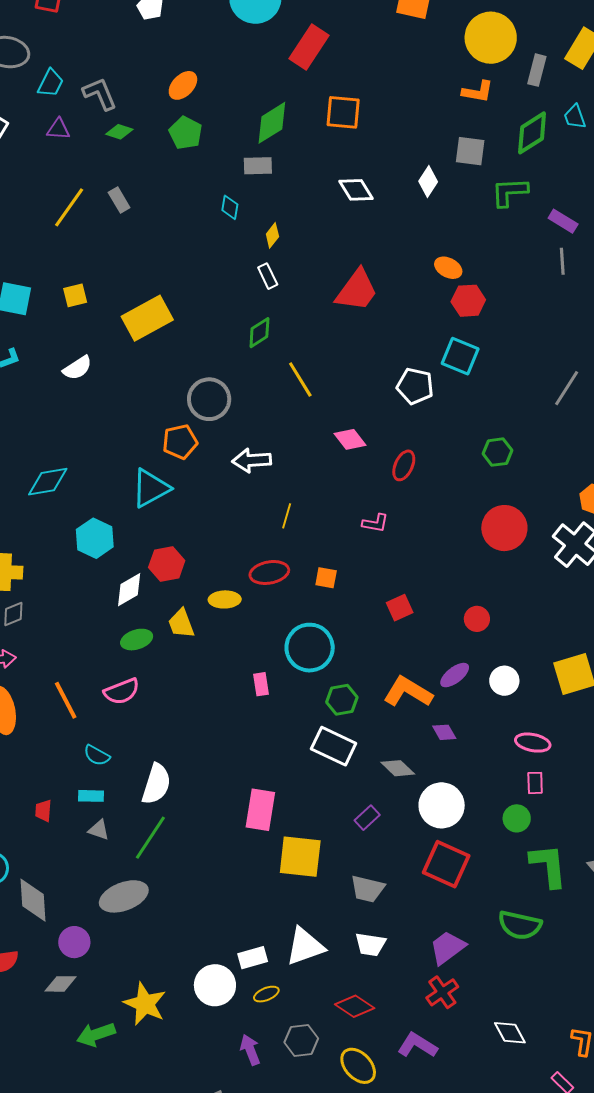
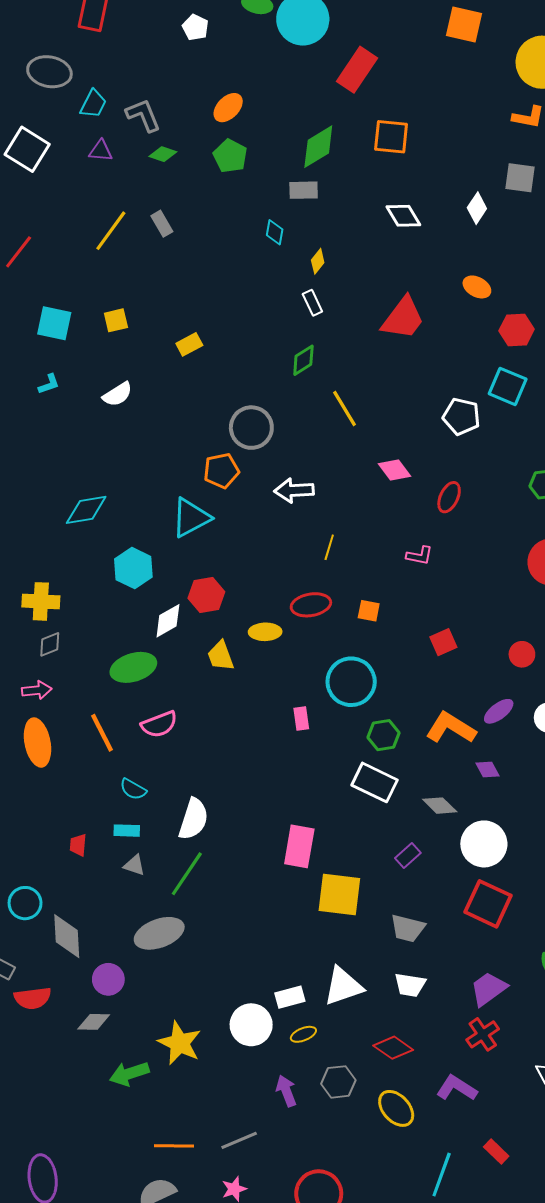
orange ellipse: (448, 268) -> (477, 287), moved
yellow rectangle: (147, 318) -> (189, 344), size x0.5
green ellipse: (137, 640) -> (133, 667), moved, size x1.4

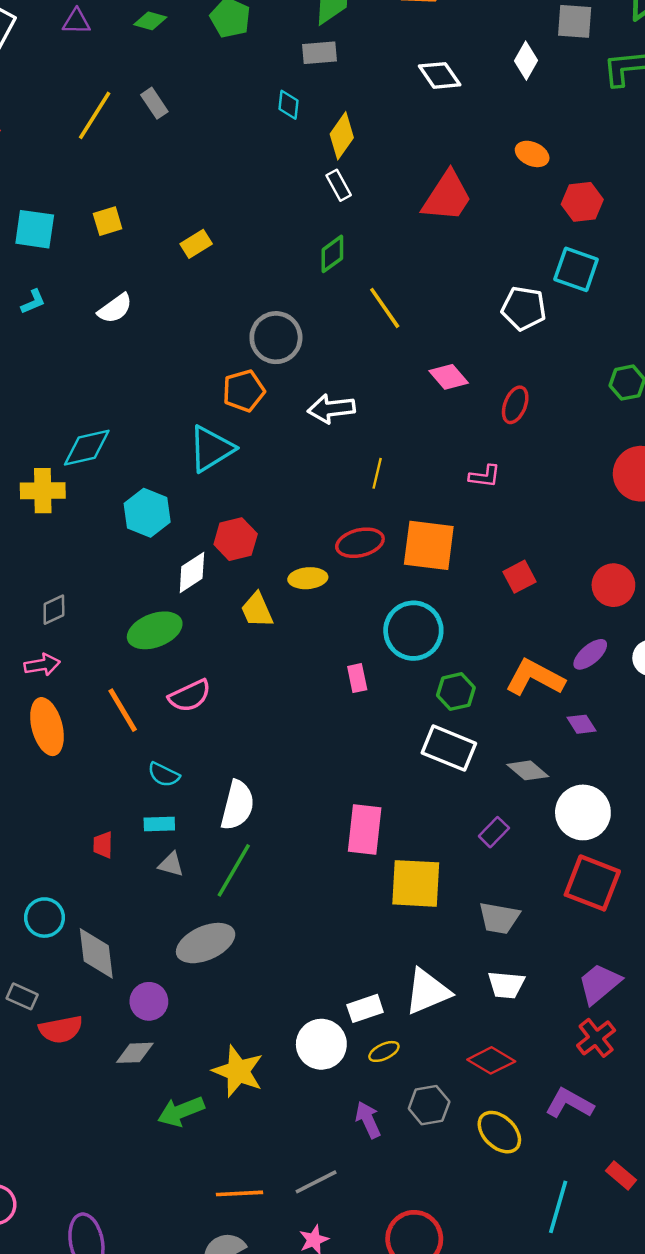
yellow diamond: (318, 261) -> (342, 136), size x1.5
yellow cross: (41, 601) -> (43, 491), moved
orange square: (369, 611) -> (429, 545), size x2.0
red circle: (522, 654) -> (613, 585), size x1.4

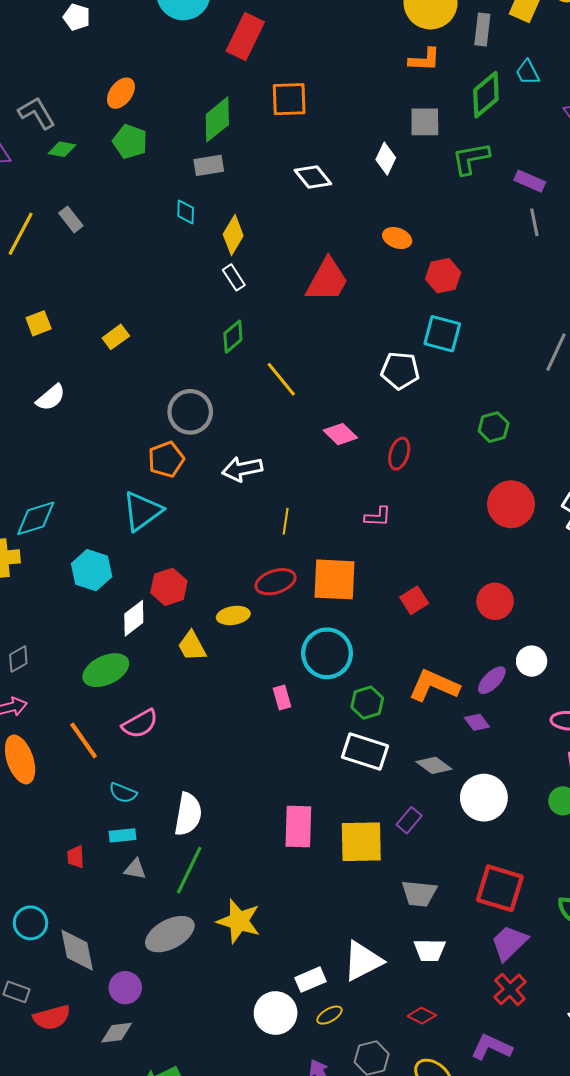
purple ellipse: (590, 654) -> (492, 680), moved
yellow square: (416, 883) -> (361, 842), moved
red square: (592, 883) -> (500, 888), moved
red diamond: (491, 1060) -> (422, 1016), size x0.7
yellow star: (238, 1071) -> (239, 921), moved

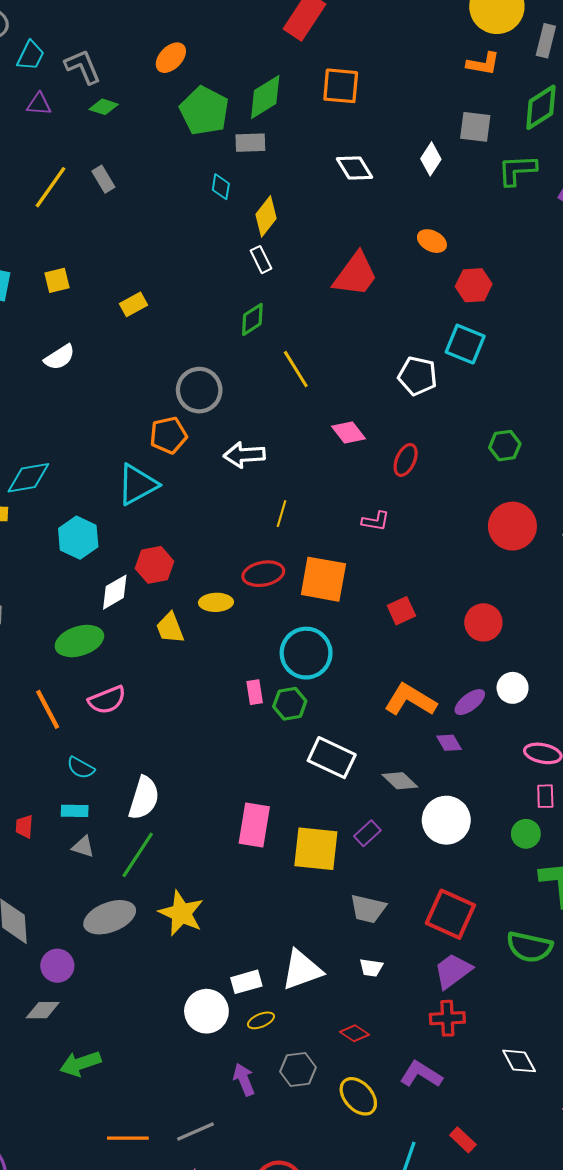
green pentagon: (130, 141) -> (204, 111), moved, size x1.4
green hexagon: (367, 703) -> (290, 704), moved
white trapezoid: (430, 950) -> (371, 968), size x0.7
red cross: (510, 989) -> (447, 1018), turned 32

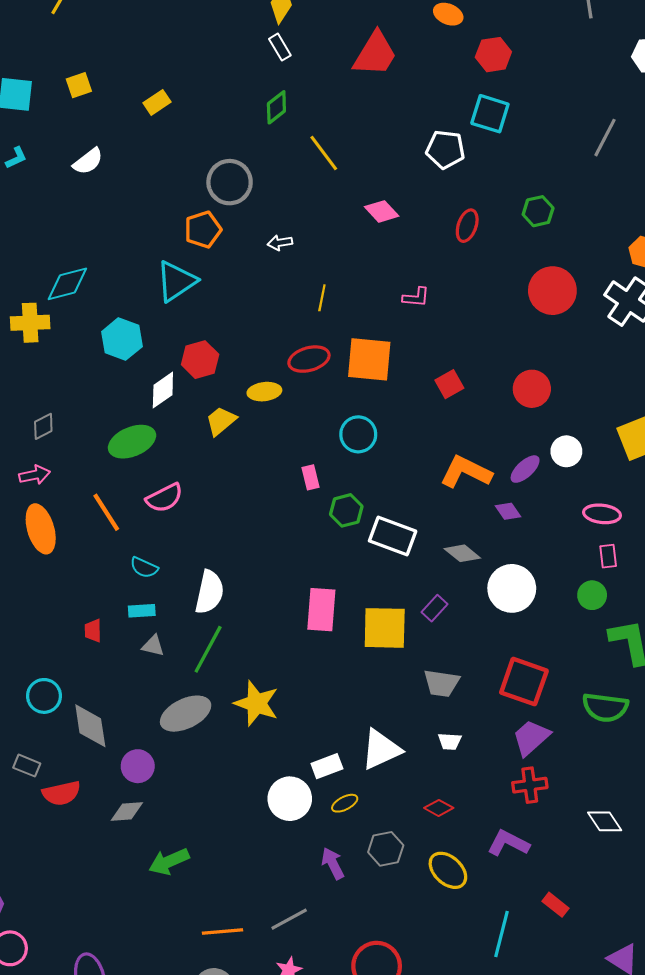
white arrow: (244, 455) -> (280, 243), size x0.6
red ellipse: (406, 460) -> (467, 226), moved
yellow trapezoid: (170, 628) -> (221, 421), turned 76
cyan circle: (306, 653) -> (358, 434), size x0.7
green hexagon: (290, 704) -> (346, 510), moved

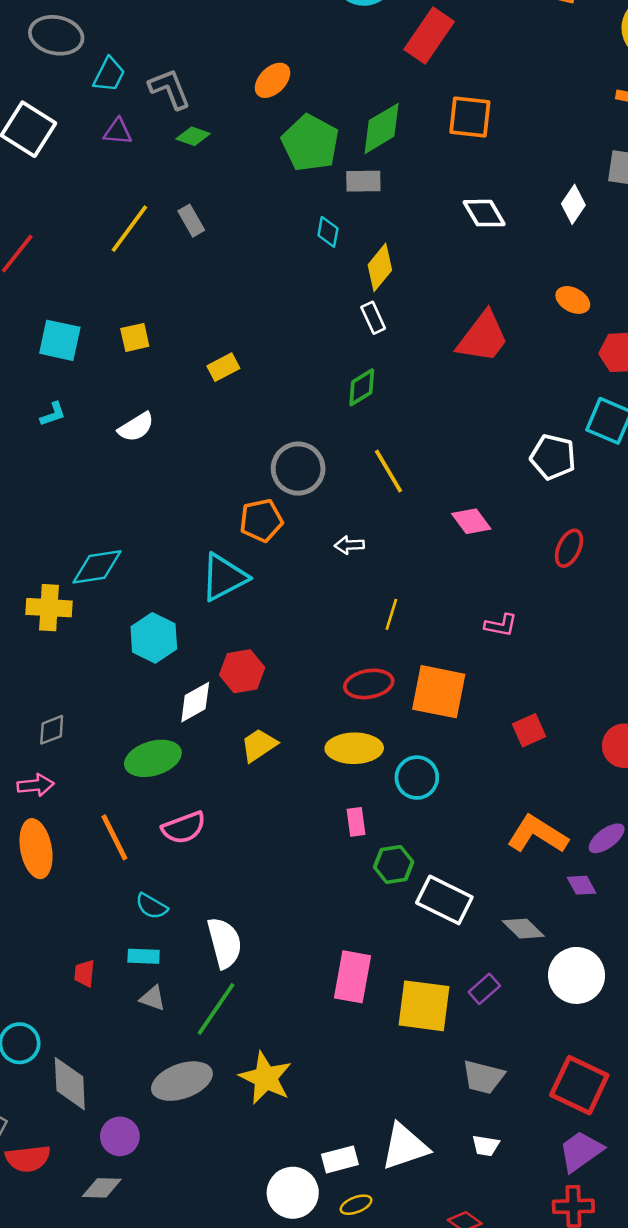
yellow line: (324, 153) -> (389, 471), moved
yellow ellipse: (264, 392) -> (354, 748), moved, size x1.4
white semicircle: (209, 592) -> (225, 943), turned -33

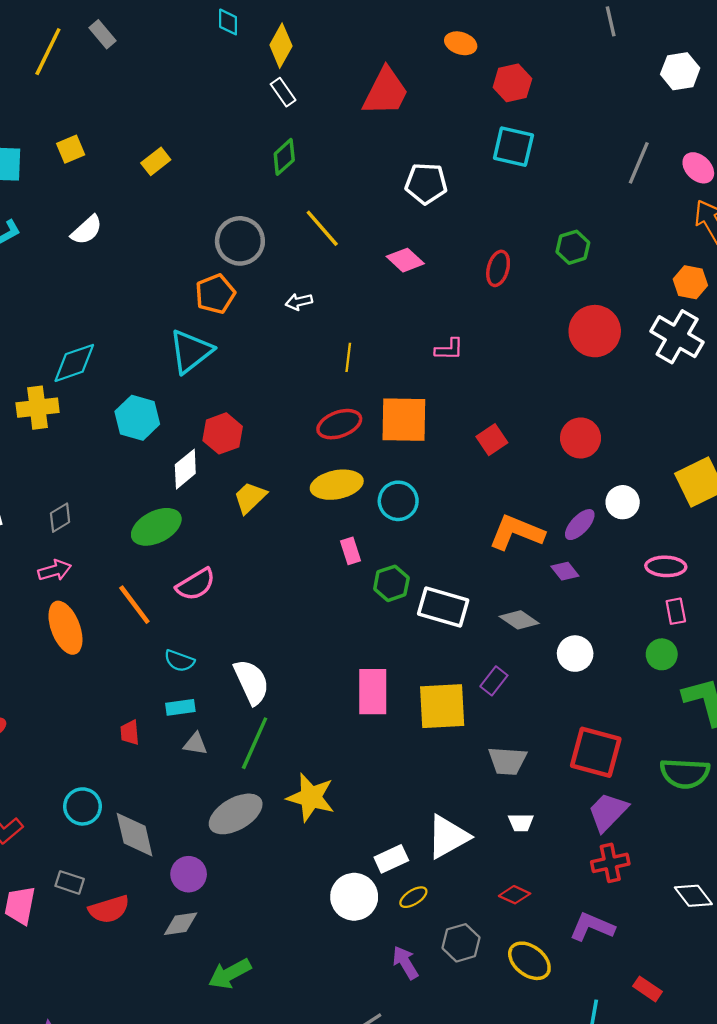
white pentagon: (553, 457) -> (426, 183), moved
white circle: (577, 975) -> (575, 654), size x0.7

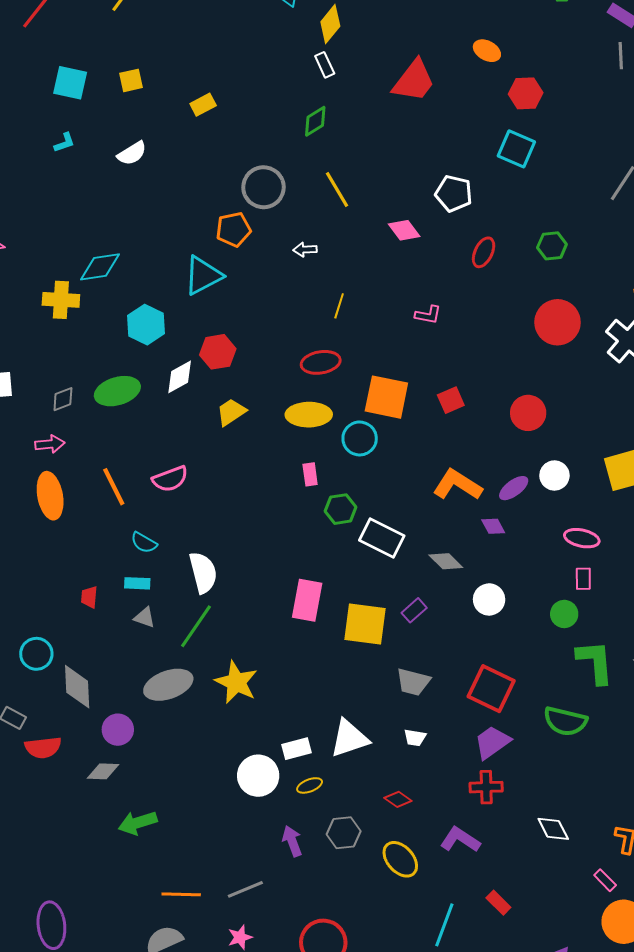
white pentagon: (426, 183) -> (454, 193), moved
orange square: (404, 420) -> (386, 397), moved
green ellipse: (156, 527) -> (117, 391), moved

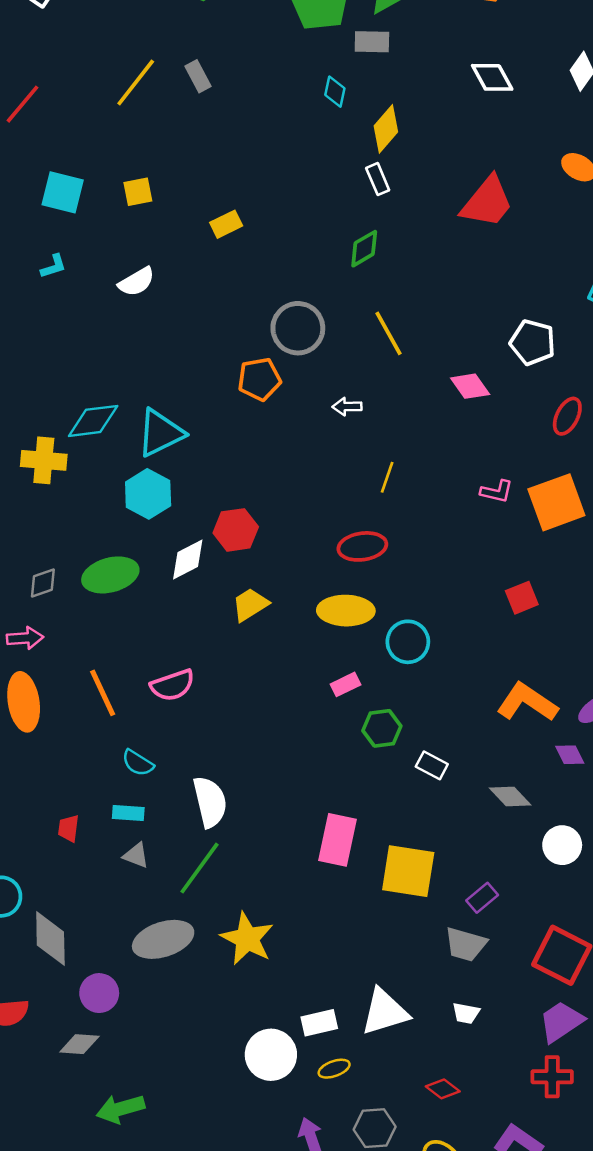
cyan triangle: (203, 275) -> (160, 433), moved
orange square: (386, 397) -> (556, 502), moved, turned -33
pink rectangle: (310, 474) -> (345, 684), turned 70
white rectangle: (382, 538) -> (432, 765), size x0.6
purple rectangle: (414, 610) -> (482, 898), moved

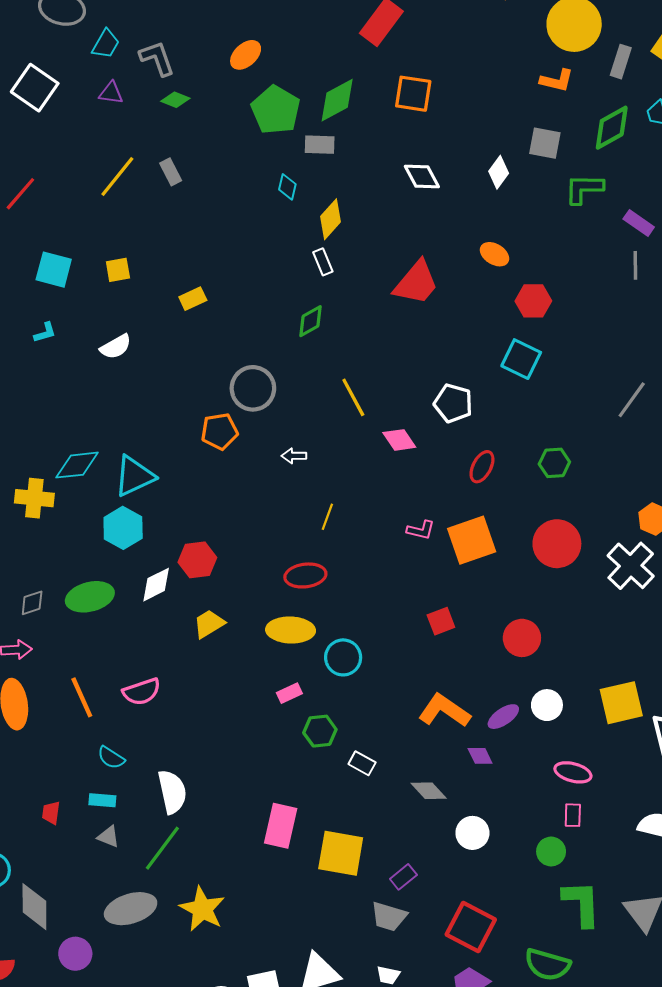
yellow line: (389, 333) -> (353, 397), moved

